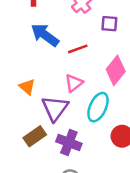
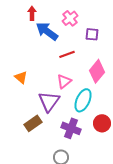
blue arrow: (45, 35) -> (47, 31), moved
orange triangle: (27, 87) -> (21, 77), moved
purple cross: (69, 143) -> (71, 128), moved

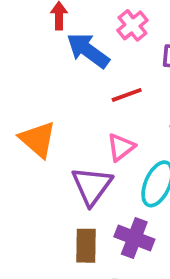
orange triangle: (21, 77) -> (38, 139), size x1.5
brown rectangle: (33, 123) -> (86, 246), moved, turned -54

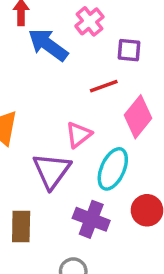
red line: (127, 95) -> (104, 86), moved
brown rectangle: (86, 246) -> (21, 226), moved

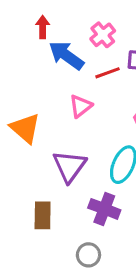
red line: (104, 86) -> (107, 73), moved
pink triangle: (79, 135) -> (81, 106), moved

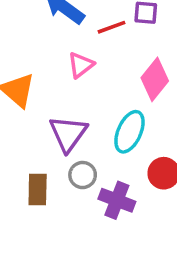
purple cross: (104, 209) -> (117, 200), moved
gray circle: (88, 255) -> (83, 175), moved

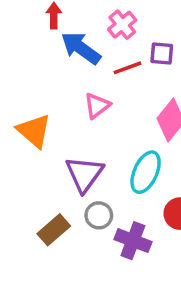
brown rectangle: (38, 189) -> (54, 230), turned 48

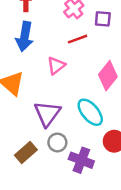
blue arrow: (81, 48) -> (25, 37), moved, turned -116
purple square: (162, 53) -> (103, 19), moved
cyan ellipse: (146, 172) -> (90, 112), turned -64

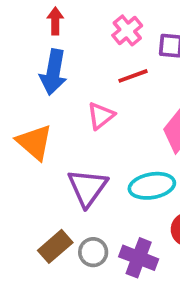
cyan ellipse: (90, 112) -> (152, 186), turned -60
gray circle: (57, 142) -> (93, 252), moved

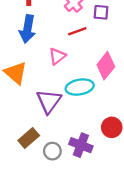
cyan ellipse: (152, 186) -> (80, 87), moved
gray circle: (93, 252) -> (52, 151), moved

